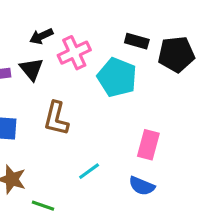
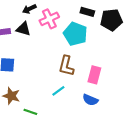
black triangle: (31, 69) -> (23, 29), turned -35
brown L-shape: (56, 118) -> (66, 66), moved

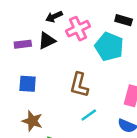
black triangle: (23, 29) -> (47, 41), turned -42
brown L-shape: (66, 66) -> (79, 85), moved

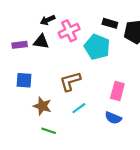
black triangle: (47, 41) -> (41, 42), turned 35
brown L-shape: (79, 85) -> (70, 81), turned 60
brown star: (32, 121) -> (42, 106), moved

